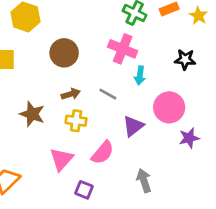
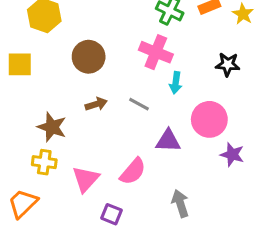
yellow cross: (76, 121) -> (44, 162), moved
purple triangle: (133, 126) -> (168, 141), turned 40
purple star: (189, 138) -> (232, 155), turned 30

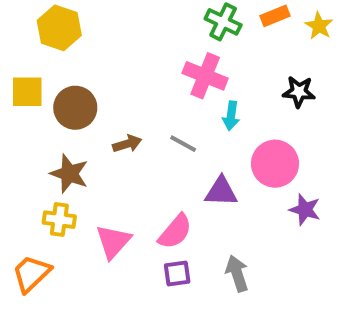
brown circle: (89, 57) -> (75, 108), moved
purple square: (111, 214) -> (177, 273), moved, turned -30

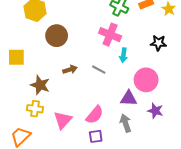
yellow square: (27, 92) -> (16, 57), moved
brown circle: (75, 108) -> (57, 36), moved
purple triangle: (221, 192) -> (129, 98), moved
purple star: (305, 210) -> (155, 111), moved
gray arrow: (237, 273) -> (126, 123), moved

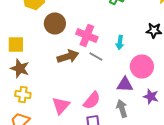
pink cross: (110, 35) -> (87, 36), moved
brown arrow: (70, 70) -> (68, 56), size x1.5
brown star: (40, 85) -> (20, 68), moved
yellow cross: (35, 109) -> (23, 94), moved

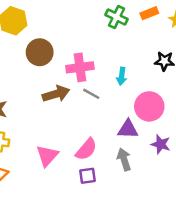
pink cross: (87, 36) -> (80, 67), turned -30

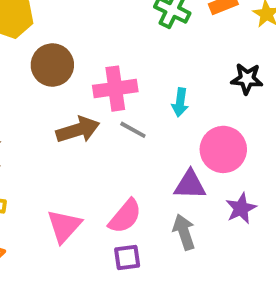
purple star: (161, 144) -> (241, 208), turned 30

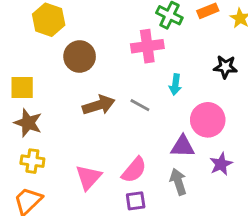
pink cross: (115, 89) -> (147, 46), moved

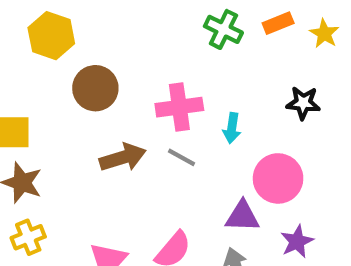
pink cross: (147, 46) -> (179, 107), moved
yellow cross: (32, 161) -> (28, 237), turned -30

